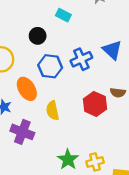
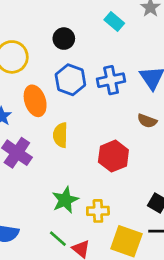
cyan rectangle: (63, 15) -> (114, 21), moved
brown semicircle: (118, 93) -> (147, 121), moved
red hexagon: (95, 104) -> (113, 156), moved

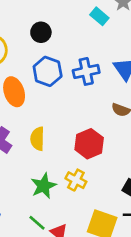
cyan rectangle: (114, 21) -> (99, 16), moved
yellow semicircle: (60, 135) -> (37, 139), moved
yellow cross: (98, 211) -> (76, 180), moved, turned 30

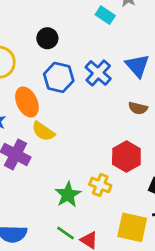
blue cross: (86, 71) -> (98, 73), turned -30
yellow semicircle: (37, 139) -> (43, 131), moved, turned -50
red hexagon: (89, 144) -> (126, 156), moved

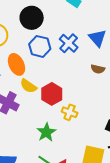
black circle: (47, 38) -> (32, 18), size x1.5
red hexagon: (126, 156) -> (52, 94), moved
yellow cross: (100, 185) -> (70, 112), moved

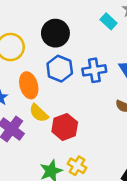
blue cross: (69, 43) -> (94, 70), turned 30
yellow cross: (70, 112) -> (77, 166), moved

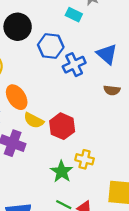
black circle: (55, 33) -> (18, 27), moved
blue hexagon: (60, 69) -> (51, 46), moved

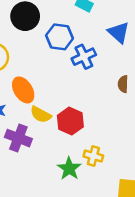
blue triangle: (107, 54) -> (119, 33), moved
brown semicircle: (112, 90) -> (123, 84), turned 84

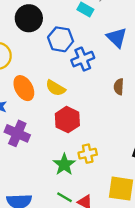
yellow semicircle: (41, 115) -> (56, 88), moved
yellow cross: (93, 156) -> (88, 154), turned -30

